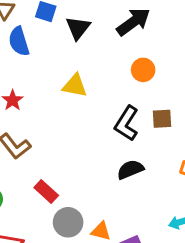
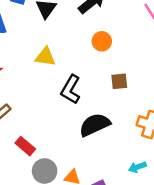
black L-shape: (127, 123) -> (71, 90), moved
black semicircle: (130, 169) -> (95, 125), size x1.4

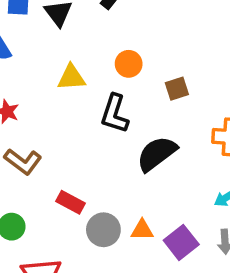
orange circle: (102, 41) -> (129, 64), moved

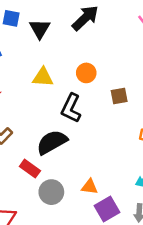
black semicircle: (157, 154) -> (52, 142), moved
orange triangle: (142, 230) -> (90, 187), moved

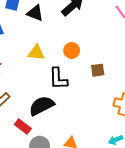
black triangle: (40, 29) -> (35, 13), turned -42
black L-shape: (71, 108) -> (58, 79), turned -30

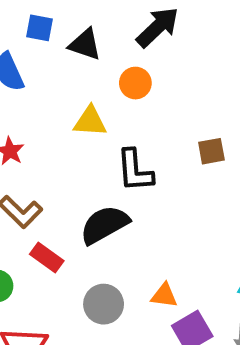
orange circle: (72, 50) -> (135, 83), moved
red rectangle: (23, 127) -> (47, 258), moved

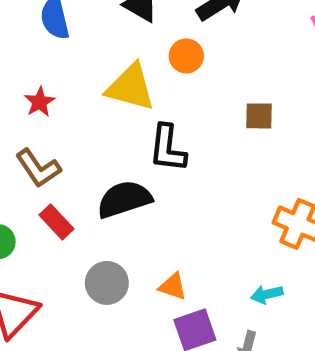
yellow triangle: (90, 121) -> (130, 87), size x1.4
brown square: (211, 151) -> (259, 116), moved

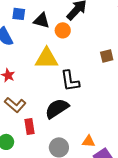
orange circle: (186, 56) -> (63, 30), moved
red rectangle: (56, 222) -> (30, 126), turned 49

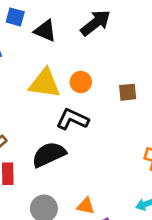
orange circle: (63, 30) -> (81, 82), moved
black L-shape: (70, 81) -> (72, 119), turned 115

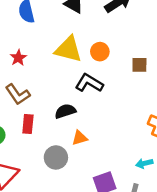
black semicircle: (49, 154) -> (65, 111), size x0.7
orange triangle: (86, 206) -> (80, 138), moved, turned -35

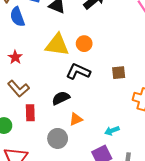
brown square: (139, 65) -> (119, 73), moved
cyan arrow: (144, 163) -> (112, 131), moved

